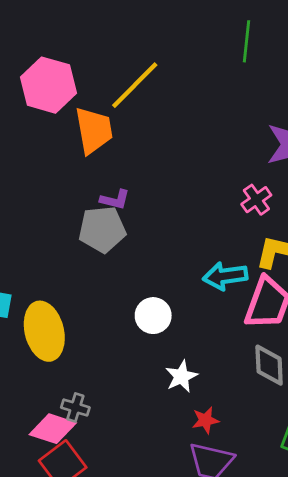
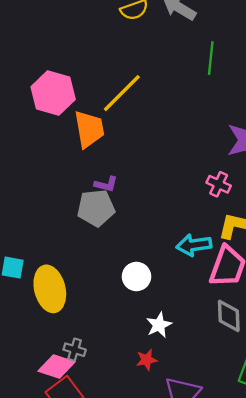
pink cross: (256, 200) -> (219, 184), turned -30
red star: (205, 420) -> (147, 360), moved

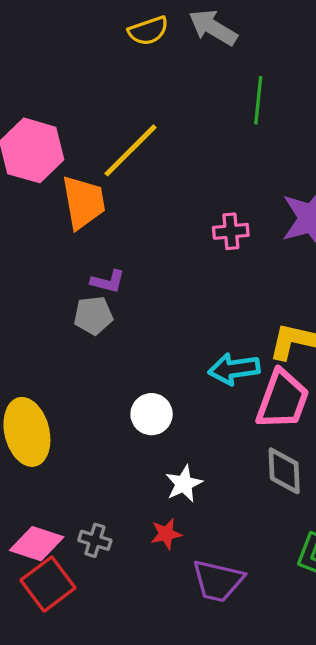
pink cross: (219, 184) -> (231, 231), moved, turned -30
gray pentagon: (96, 208) -> (93, 315), size x0.7
gray cross: (75, 350) -> (95, 540), moved

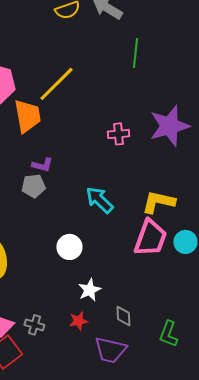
cyan arrow: (234, 369) -> (99, 200), moved, turned 52
gray diamond: (284, 471) -> (123, 316), moved, size x0.7

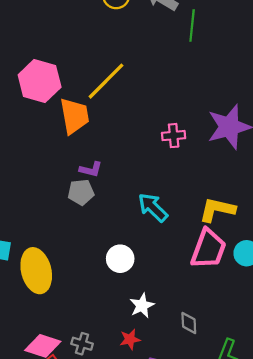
green line: (135, 53) -> (192, 25), moved
gray diamond: (123, 316) -> (189, 323), moved

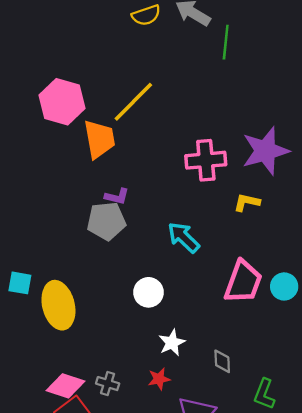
pink cross: (174, 136) -> (206, 160), size x1.6
gray pentagon: (81, 192) -> (106, 221), size x1.4
yellow L-shape: (217, 210) -> (247, 202), moved, size x0.7

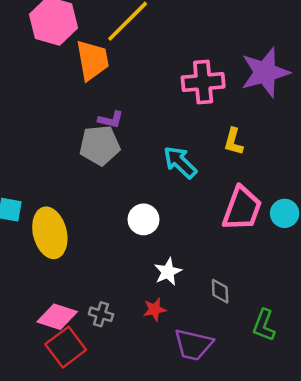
yellow L-shape: (247, 202) -> (233, 142), moved, turned -88

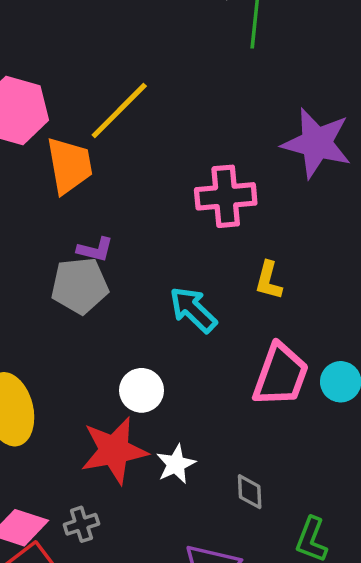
purple star: (265, 72) -> (317, 143), moved, turned 30
red star: (154, 309) -> (114, 450), moved, size x2.0
gray cross: (101, 314) -> (81, 524), turned -35

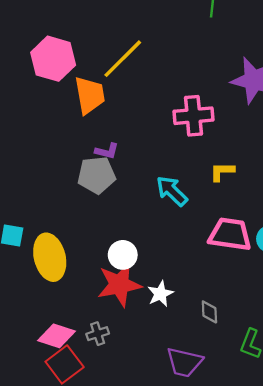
yellow L-shape: (269, 280) -> (222, 172), turned 75
pink trapezoid: (281, 375) -> (230, 234), turned -102
white circle: (142, 390) -> (123, 255), moved

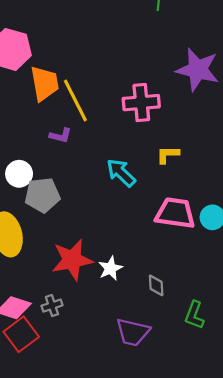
yellow line: (123, 59) -> (75, 100), moved, turned -72
gray pentagon: (96, 175) -> (42, 195), moved
white circle: (123, 255) -> (19, 174), moved

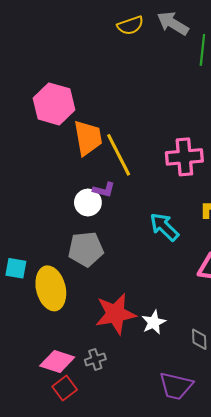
white circle: (19, 174) -> (88, 202), moved
red square: (21, 334) -> (65, 388), size x0.7

